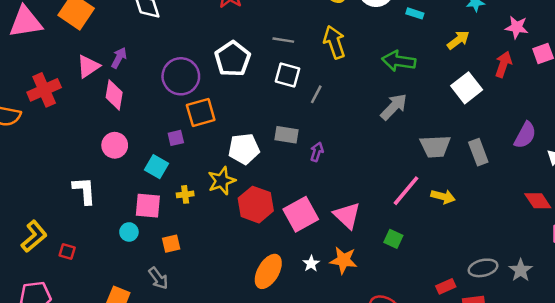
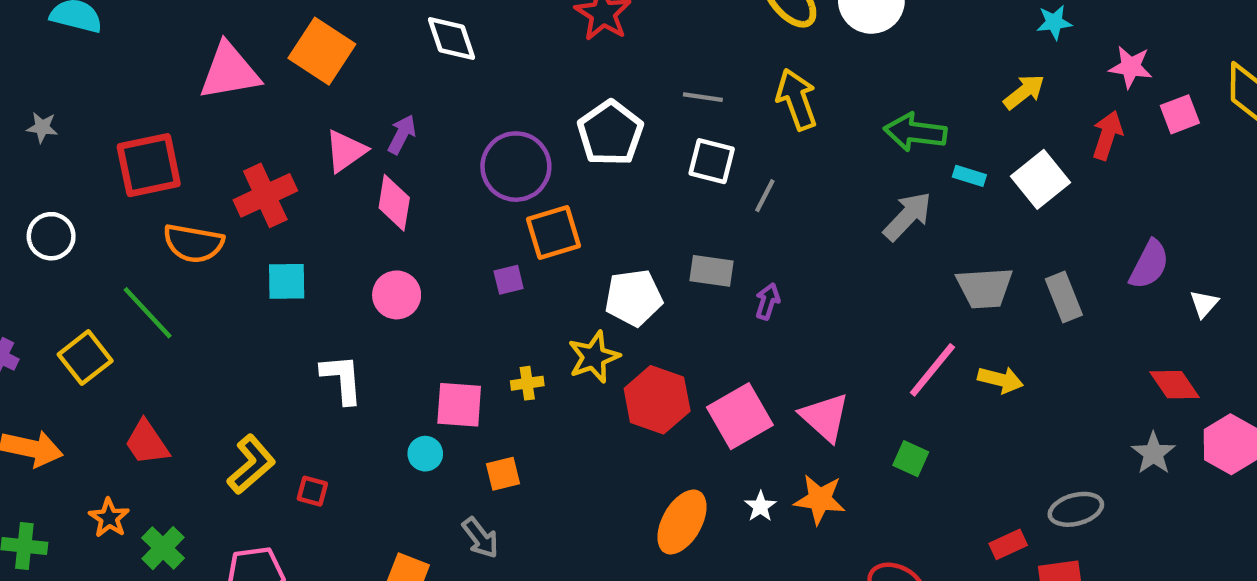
cyan rectangle: (415, 13) -> (969, 176), moved
cyan square: (157, 167) -> (287, 281), moved, turned -30
gray star: (521, 270) -> (1153, 453), moved

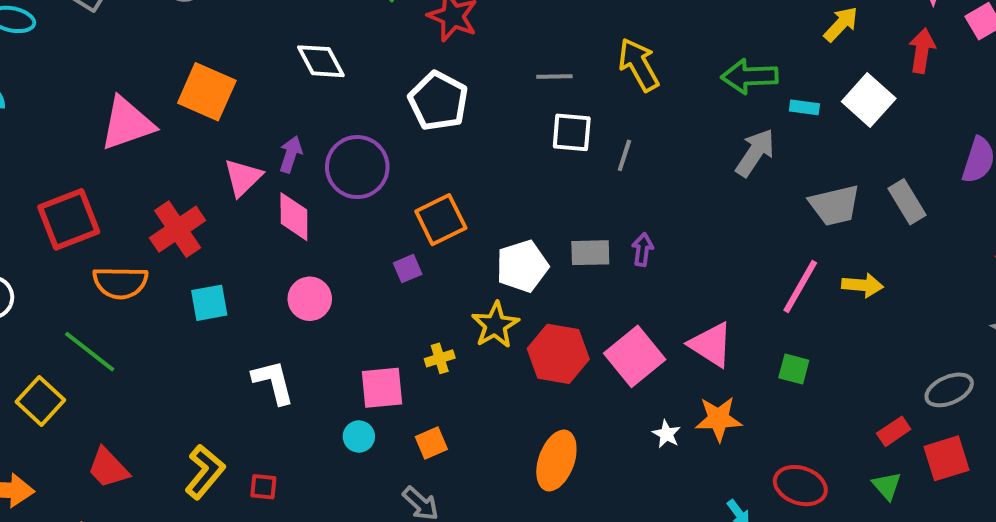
white pentagon: (610, 133) -> (438, 101), moved
purple circle: (516, 167) -> (357, 167), moved
gray rectangle: (711, 271) -> (590, 253), moved
orange ellipse: (682, 522) -> (556, 460), moved

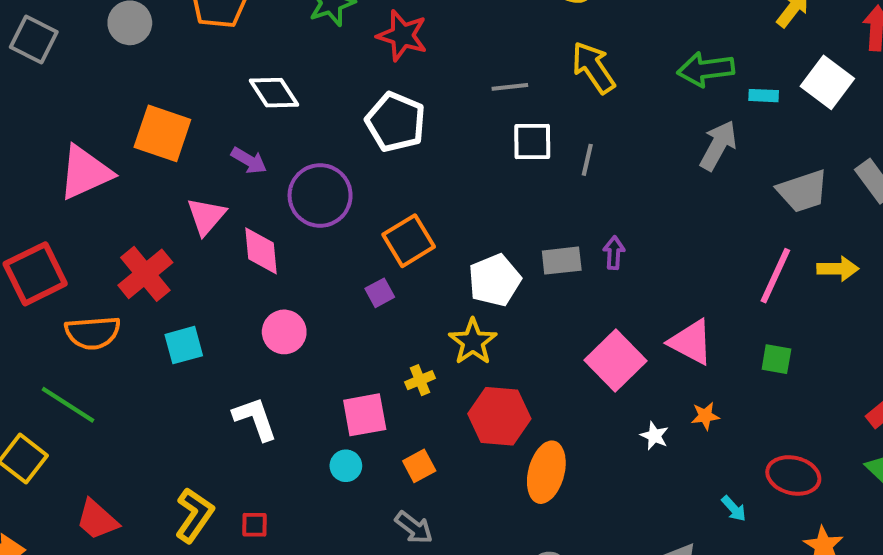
purple arrow: (291, 154) -> (249, 161), moved, turned 108
red hexagon: (558, 354) -> (499, 416), moved
orange star: (718, 419) -> (705, 416), size x0.6

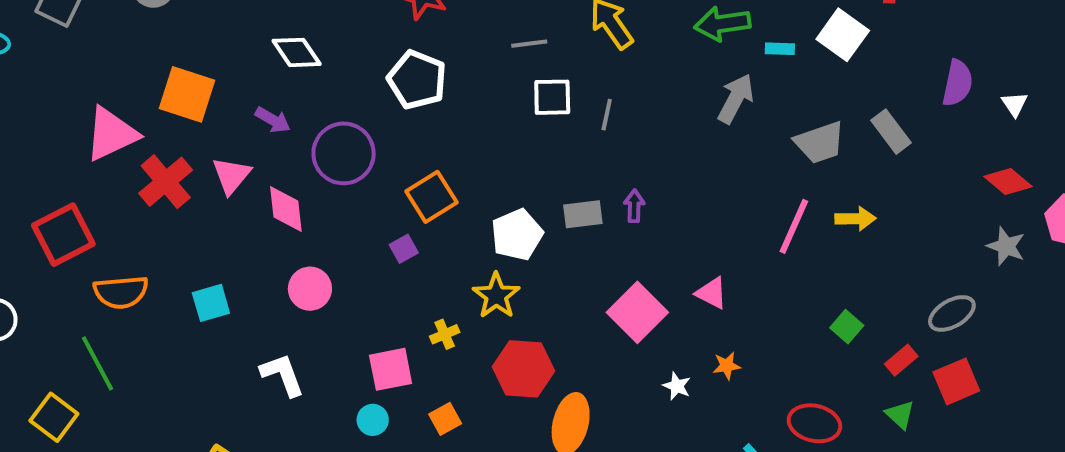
red cross: (145, 274) -> (166, 182), moved
pink triangle: (691, 342) -> (712, 293), size x0.7
green square: (776, 359) -> (847, 327), moved, turned 32
green line: (68, 405) -> (98, 363), turned 30

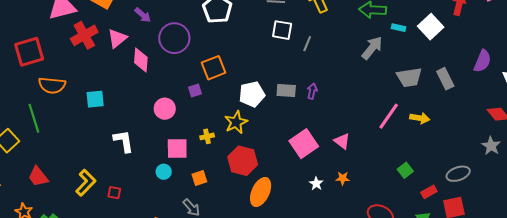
pink circle: (310, 289) -> (165, 109), moved

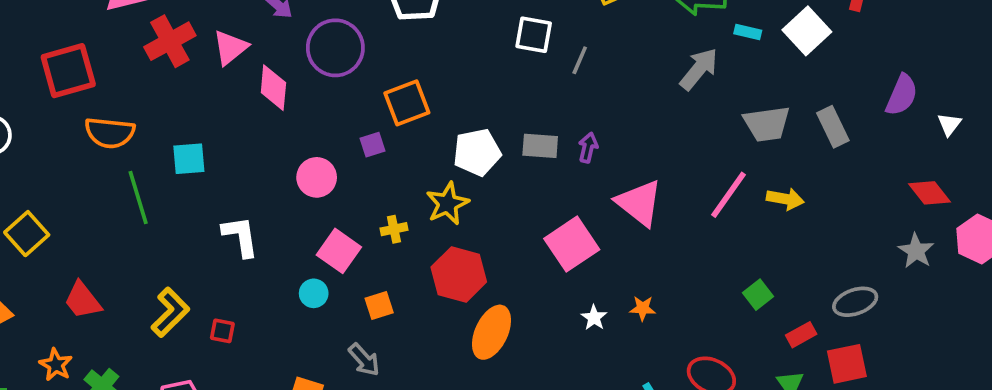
green line: (34, 118) -> (138, 197), moved
pink triangle: (342, 141) -> (639, 203), moved, size x1.6
pink square: (177, 149) -> (339, 251), turned 35

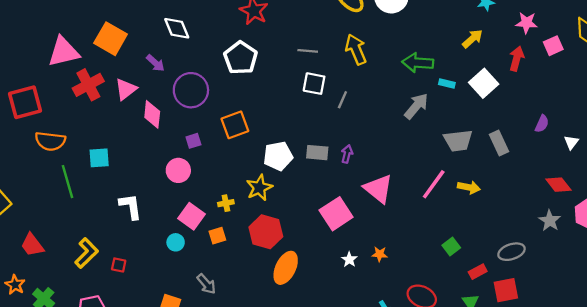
purple semicircle: (902, 95) -> (542, 124), size x0.7
purple square: (373, 145) -> (193, 141), moved
orange square: (379, 306) -> (217, 236), moved

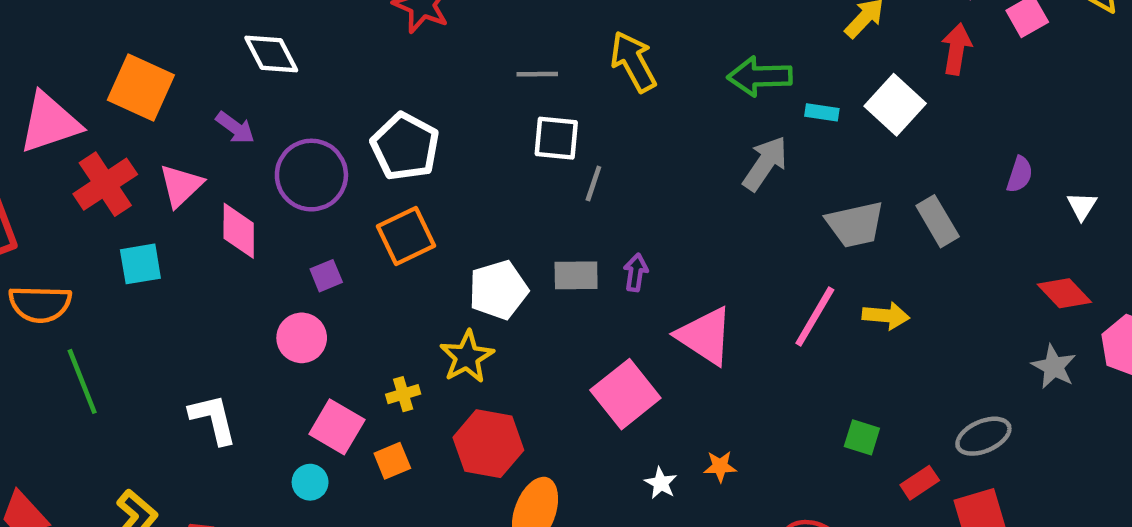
white pentagon: (241, 58) -> (405, 147), moved
gray line: (342, 100) -> (593, 184), moved
cyan square: (99, 158) -> (140, 264), moved
green square: (451, 247) -> (862, 437), turned -30

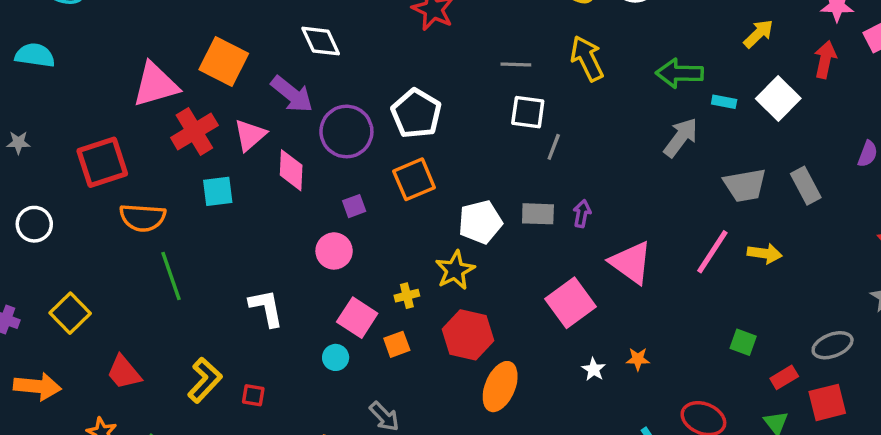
purple arrow: (235, 128) -> (292, 94), size x1.5

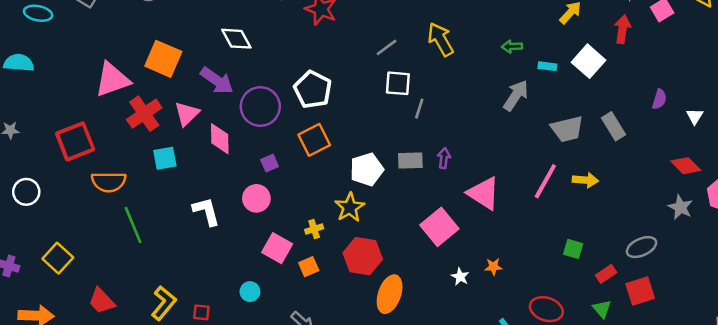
gray line: (516, 64) -> (387, 47), turned -35
green arrow: (679, 73) -> (512, 47), size x0.6
white L-shape: (266, 308) -> (206, 211), moved
cyan circle: (336, 357) -> (250, 292), moved

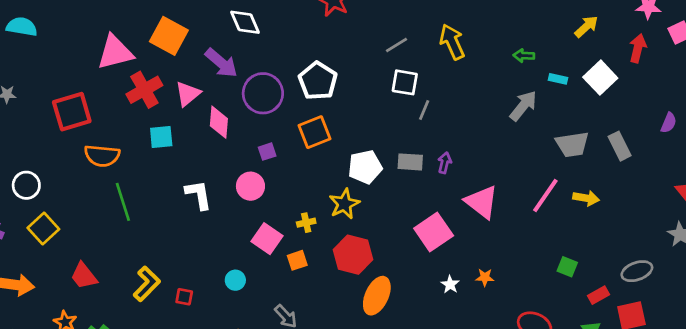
white circle: (26, 192) -> (26, 185), moved

